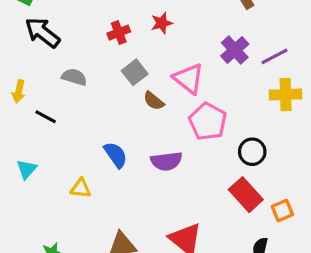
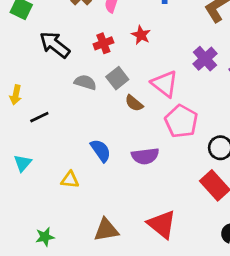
red star: (162, 23) -> (141, 35), turned -30
black arrow: (42, 33) -> (55, 45), moved
gray semicircle: (74, 77) -> (85, 82), moved
black line: (46, 117) -> (39, 117), turned -54

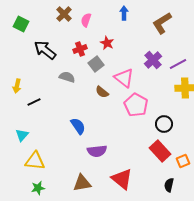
gray square: (117, 78) -> (96, 64), moved
purple semicircle: (145, 156) -> (97, 151), moved
yellow triangle: (70, 180) -> (35, 161), moved, size x1.5

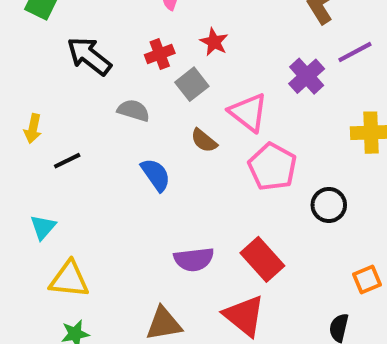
purple line: (178, 64) -> (355, 52), moved
blue semicircle: (78, 126) -> (156, 175), moved
red rectangle: (160, 151) -> (262, 259), moved

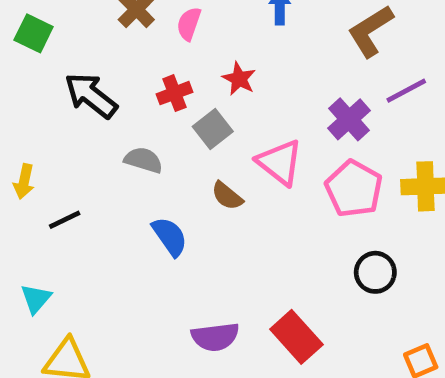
pink pentagon: (272, 167) -> (354, 189), moved

